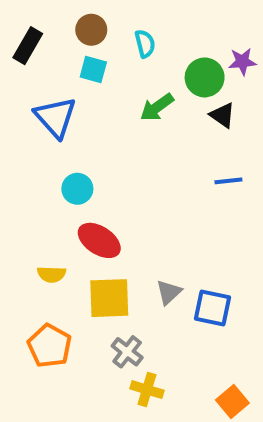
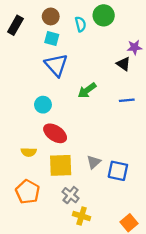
purple star: (242, 62) -> (134, 47), moved
green circle: (205, 77) -> (104, 15), moved
green arrow: (157, 107) -> (87, 90), moved
blue triangle: (56, 117) -> (56, 65), moved

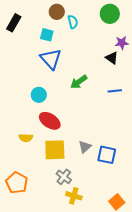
green circle: (104, 15) -> (110, 14), moved
brown circle: (51, 16) -> (57, 12), moved
orange pentagon: (28, 192) -> (17, 183), moved

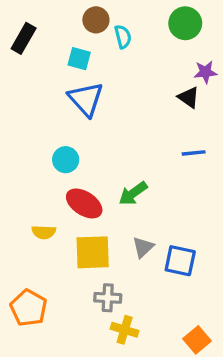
green arrow: (79, 82) -> (133, 193), moved
gray cross: (64, 177) -> (108, 298), turned -35

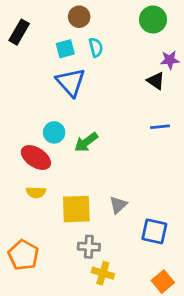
cyan semicircle: (123, 37) -> (96, 47), moved
cyan square: (79, 59) -> (65, 49), turned -30
green arrow: (133, 193) -> (86, 142), moved
red ellipse: (84, 203) -> (36, 158), moved
blue square: (180, 261) -> (154, 231), moved

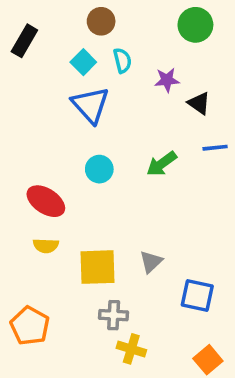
cyan square: (65, 49) -> (83, 62), turned -30
purple star: (170, 60) -> (167, 80), moved
blue line: (160, 127) -> (215, 148), moved
cyan circle: (54, 132) -> (99, 169), moved
green arrow: (86, 142) -> (162, 164), moved

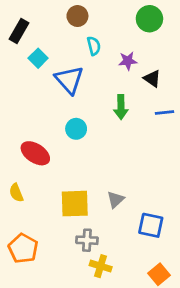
cyan square: (83, 62) -> (38, 58), moved
green arrow: (162, 164) -> (121, 107), moved, turned -55
yellow semicircle: (46, 246) -> (16, 193), moved, turned 66

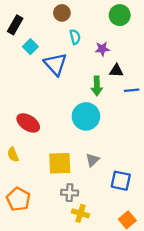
black triangle: (152, 79) -> (116, 71), moved, turned -32
cyan circle: (76, 129) -> (86, 116), moved, size x1.6

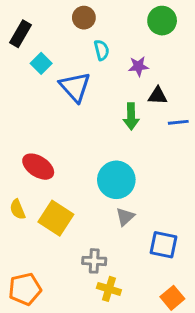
cyan circle: (86, 116) -> (116, 180), moved
yellow square: (60, 163) -> (56, 218), moved, turned 35
orange pentagon: (18, 199) -> (25, 289), moved, turned 30

